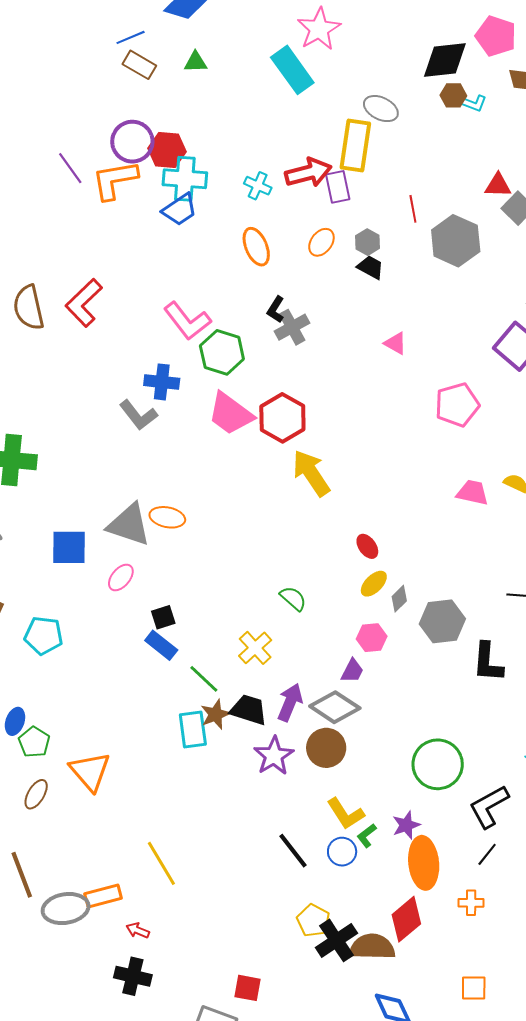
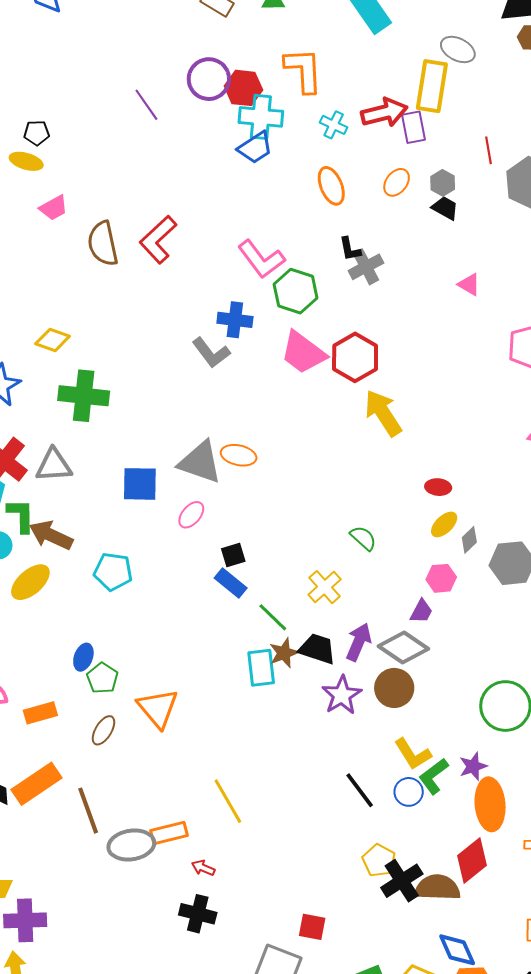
orange L-shape: (115, 180) -> (303, 70), moved, turned 96
black L-shape: (276, 309) -> (350, 249), turned -44
red ellipse: (367, 546) -> (438, 487), turned -50
green L-shape: (367, 836) -> (433, 776), size x1.5

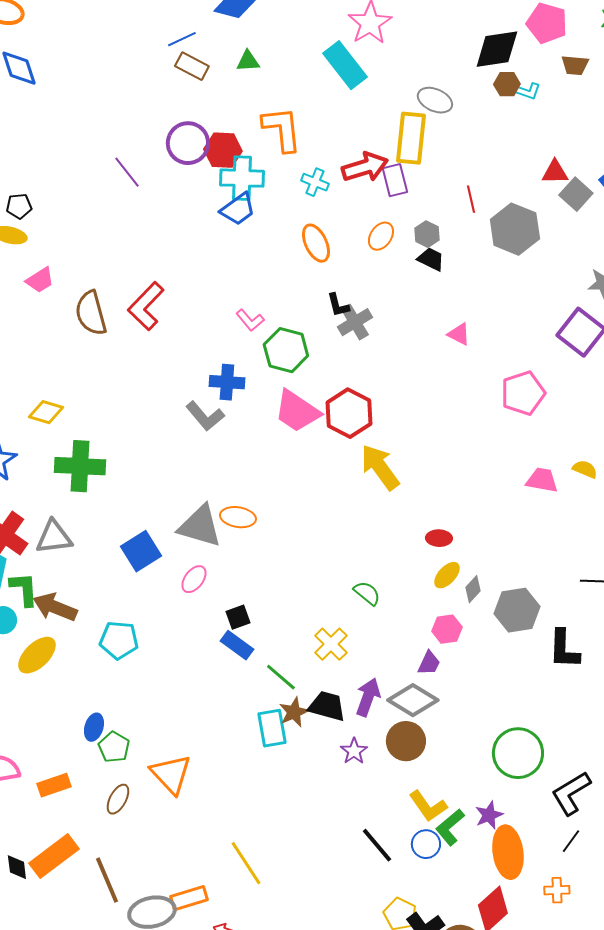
pink L-shape: (261, 259) -> (250, 320), size x0.6
blue square: (140, 484) -> (141, 551), turned -30
purple star: (342, 695) -> (354, 751), size x0.7

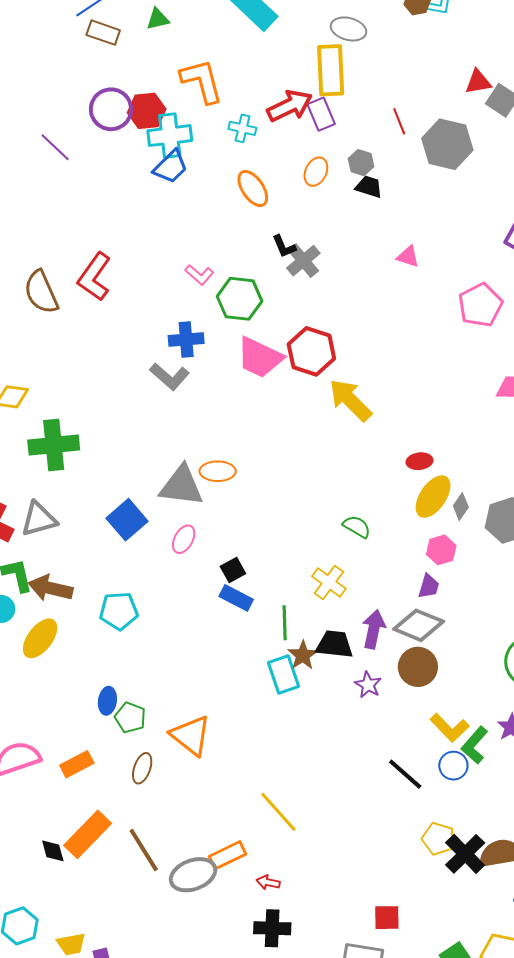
yellow ellipse: (447, 575) -> (433, 497), size x1.5
green line: (281, 677) -> (285, 623), turned 56

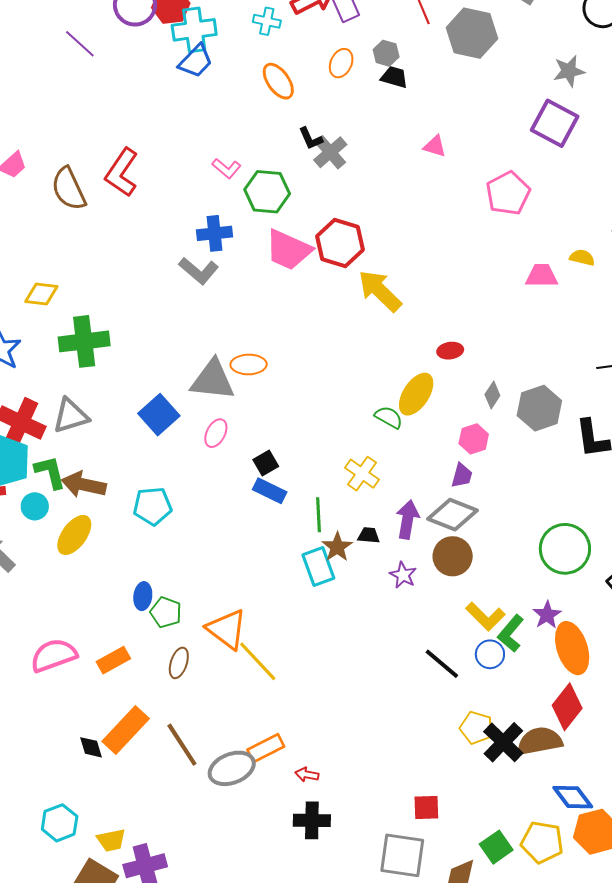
yellow ellipse: (433, 497) -> (416, 394), moved
black trapezoid: (334, 644) -> (369, 535), size x0.6
yellow line: (278, 812) -> (258, 661), moved

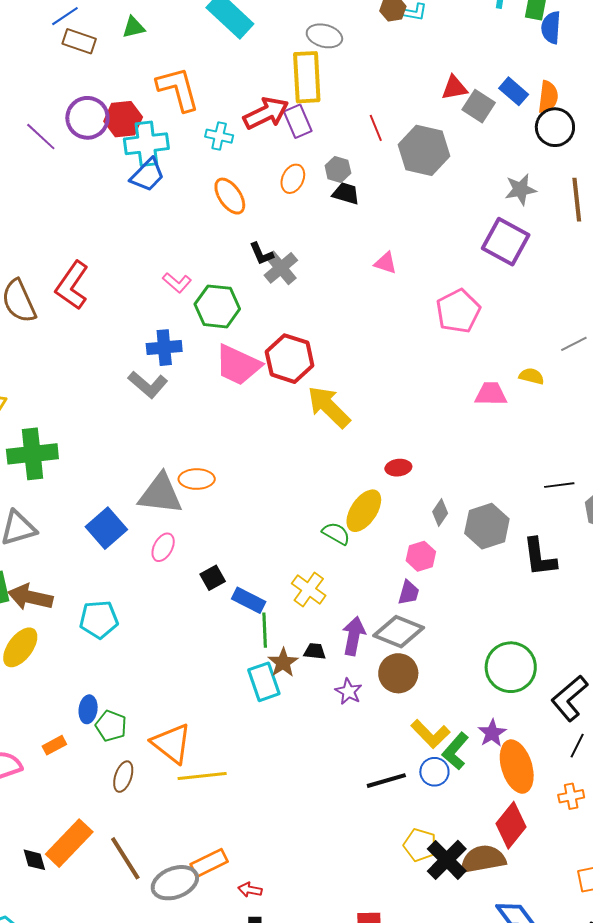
purple line: (80, 44) -> (41, 137), moved
blue rectangle: (270, 491) -> (249, 600), moved
orange rectangle: (113, 660) -> (54, 745), moved, size x0.7
yellow line: (258, 661) -> (202, 776), turned -54
black line: (442, 664) -> (386, 781), turned -57

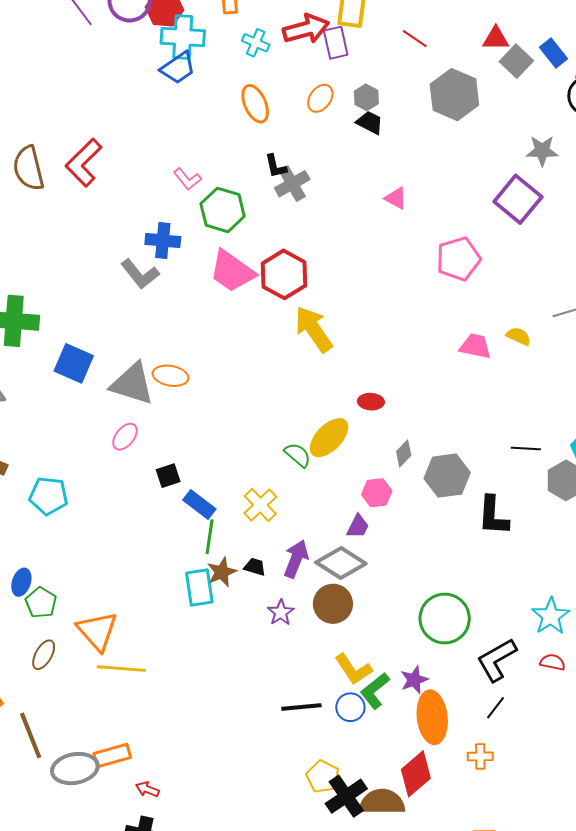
red line: (376, 128) -> (415, 39), moved, turned -44
blue square: (106, 528) -> (74, 363), moved, turned -36

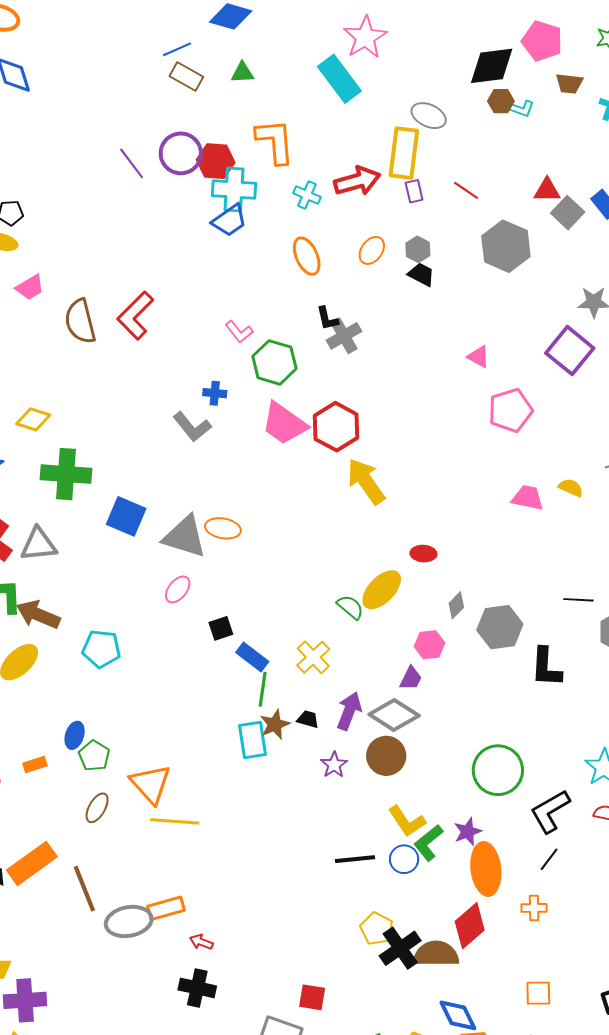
purple rectangle: (336, 43) -> (414, 191), moved, size x0.7
pink triangle: (396, 198) -> (479, 357), moved
blue cross: (163, 241) -> (215, 393), size x0.7

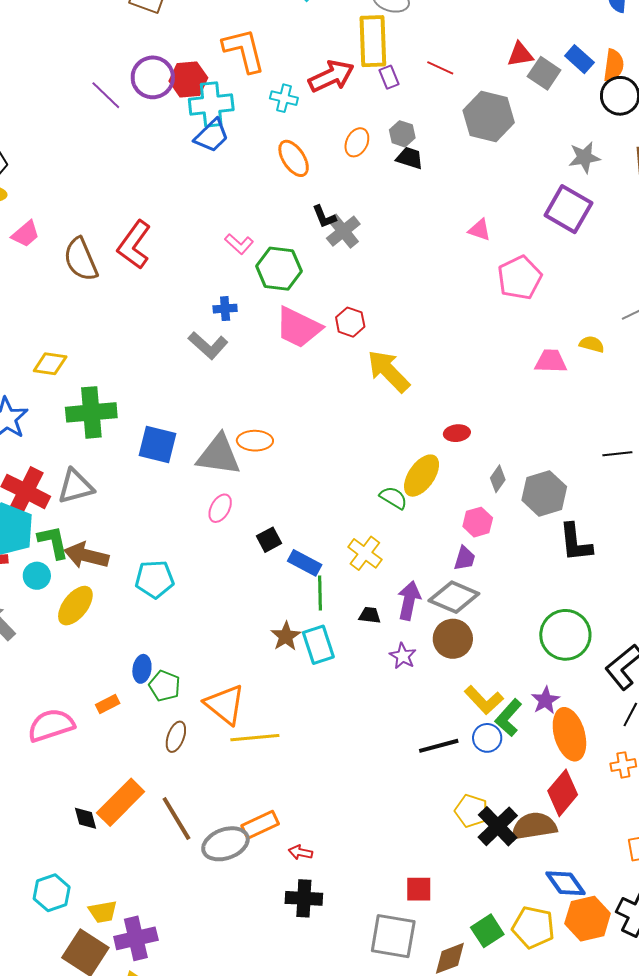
red hexagon: (336, 427) -> (350, 322), size x0.6
black L-shape: (546, 667) -> (576, 543), moved
brown star: (275, 725) -> (286, 636), moved

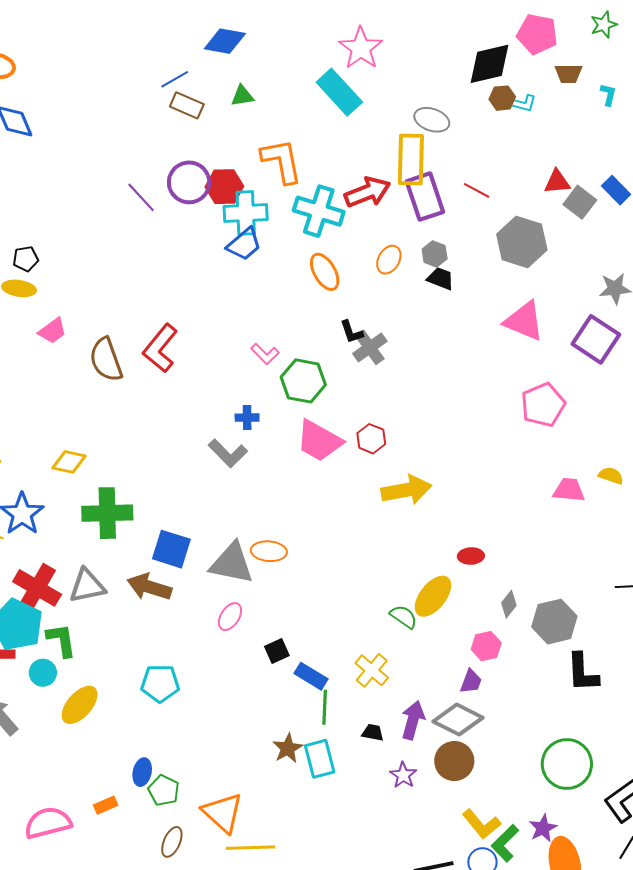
purple rectangle: (389, 77) -> (425, 197), size x2.0
cyan cross: (284, 98) -> (319, 211), size x1.8
pink triangle: (480, 230) -> (524, 321), moved, size x1.8
yellow arrow: (388, 371) -> (406, 490), turned 120
brown arrow: (86, 556) -> (149, 587), moved

